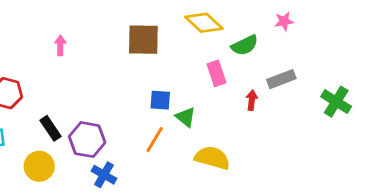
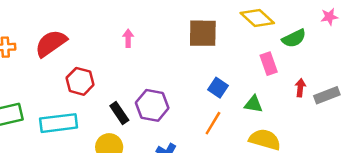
gray rectangle: (281, 79) -> (327, 95), moved
blue square: (160, 100) -> (218, 88), turned 30
green triangle: (186, 117) -> (253, 104), moved, turned -30
purple hexagon: (87, 140) -> (152, 105), moved

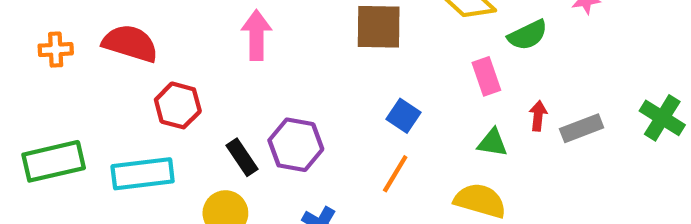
pink arrow: (128, 38) -> (256, 35), size x1.6
red semicircle: (51, 43) -> (130, 43), turned 52
green triangle: (253, 104) -> (492, 143), moved

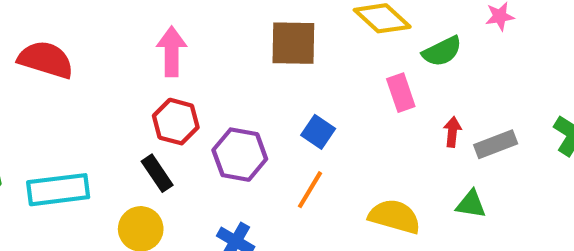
red hexagon: (178, 105) -> (176, 122), moved
green triangle: (492, 143) -> (471, 204), moved
purple hexagon: (296, 145) -> (240, 155), moved

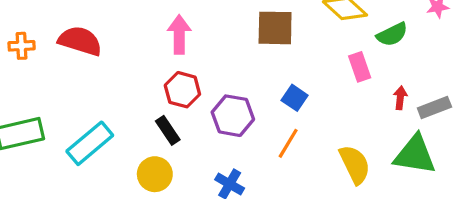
cyan rectangle: (58, 190) -> (90, 143), turned -33
green triangle: (471, 204) -> (415, 155), size x1.8
yellow semicircle: (395, 217) -> (355, 164), turned 48

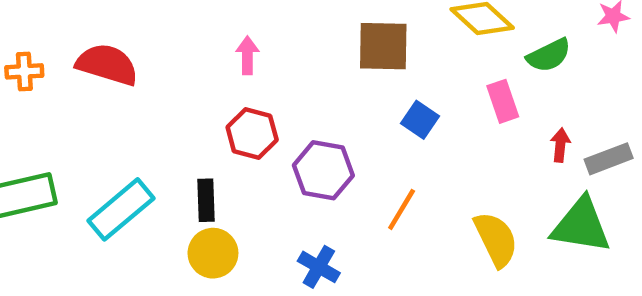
pink arrow: (179, 34) -> (247, 55), size x0.7
blue square: (295, 98) -> (420, 120), moved
black rectangle: (168, 130) -> (206, 200), moved, turned 32

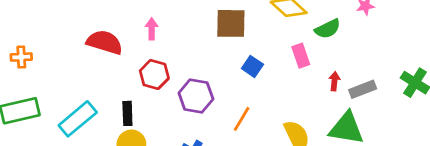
red semicircle: (107, 65) -> (105, 42), moved
orange cross: (24, 71) -> (21, 57), moved

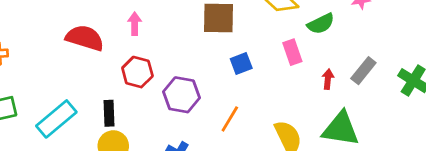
blue square: (252, 66) -> (241, 64), turned 35
gray rectangle: (363, 89) -> (363, 71), moved, turned -30

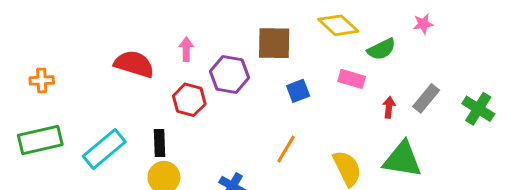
pink rectangle: (292, 52) -> (352, 79), turned -55
purple hexagon: (181, 95) -> (229, 74), moved

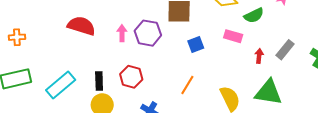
pink arrow: (186, 49) -> (122, 33), moved
red hexagon: (189, 100) -> (131, 77), moved

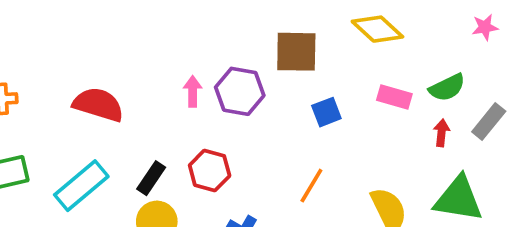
green semicircle: (254, 15) -> (447, 88), moved
red semicircle: (81, 26) -> (98, 105), moved
black rectangle: (99, 81) -> (151, 178), turned 36

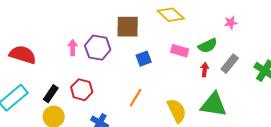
pink star: (485, 27) -> (231, 23), moved

